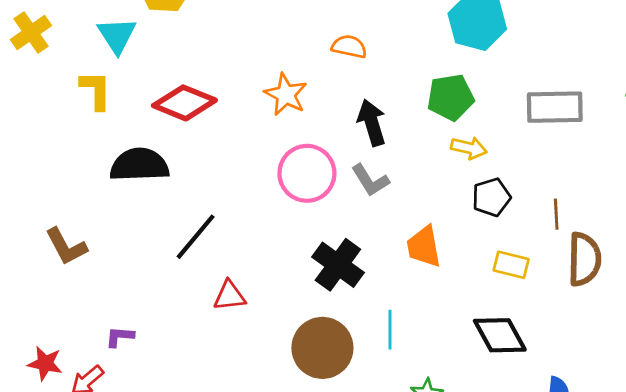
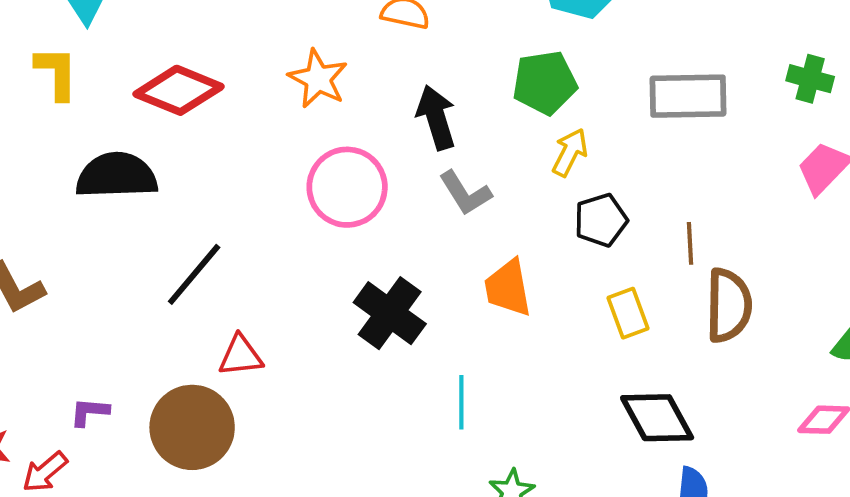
yellow arrow: (469, 148) -> (570, 152), turned -76
gray L-shape: (370, 180) -> (465, 193), moved
yellow rectangle: (511, 265) -> (628, 313), turned 56
black diamond: (500, 335) -> (657, 418), moved
brown circle: (322, 348) -> (192, 427), moved

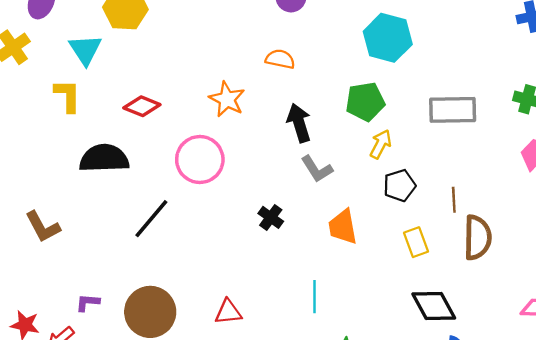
red diamond: (179, 90) -> (142, 106), size x0.7
pink circle: (347, 187) -> (200, 160), moved
black cross: (390, 313) -> (271, 217), moved, size x0.6
red triangle: (241, 356) -> (228, 312), moved

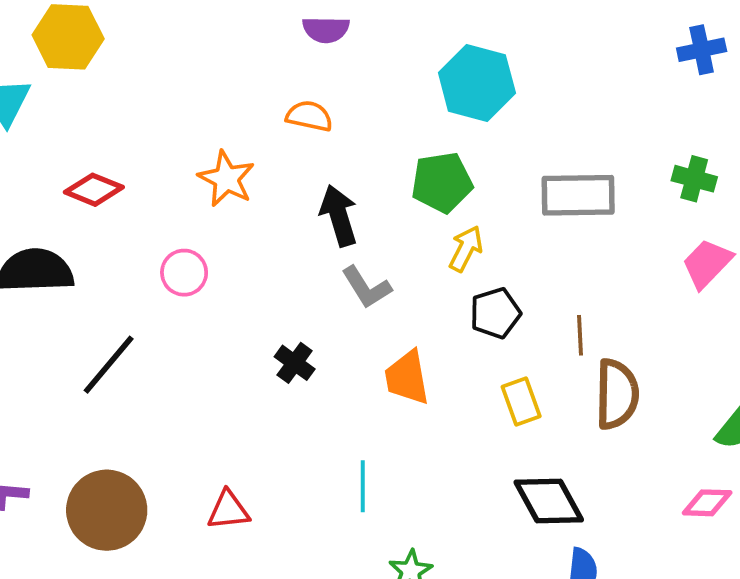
pink circle: (200, 160) -> (184, 273), size x0.6

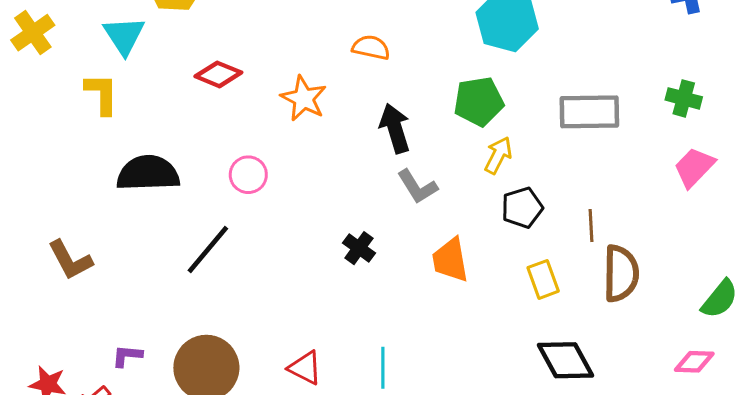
red diamond: (94, 190) -> (218, 74), moved
pink circle: (184, 273) -> (248, 175), moved
cyan line: (363, 486) -> (383, 368), moved
red triangle: (228, 510) -> (305, 368), turned 33

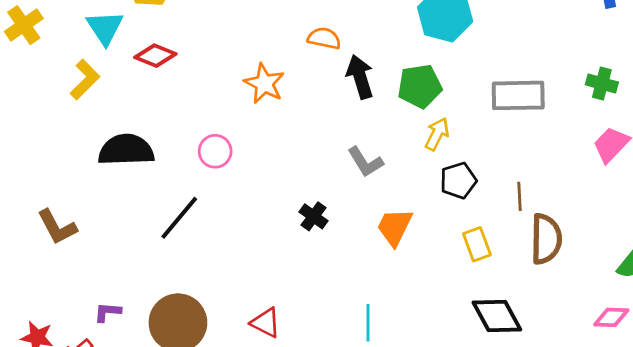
red diamond: (218, 74) -> (155, 56), moved
yellow L-shape: (102, 94) -> (85, 80), turned 45
black arrow: (395, 128) -> (360, 77), moved
orange trapezoid: (450, 260) -> (395, 227), turned 36
cyan line: (383, 368) -> (368, 323), moved

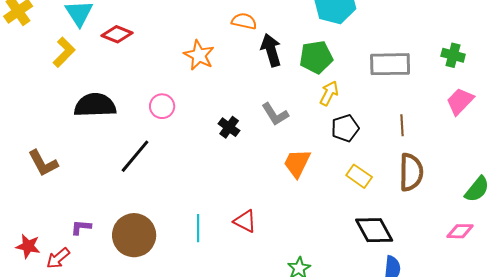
brown line: (519, 196) -> (402, 125), moved
black cross: (313, 216) -> (229, 127), moved
yellow rectangle: (477, 244) -> (359, 176), turned -35
red triangle: (266, 323) -> (245, 221), moved
cyan line: (368, 323) -> (198, 228), moved

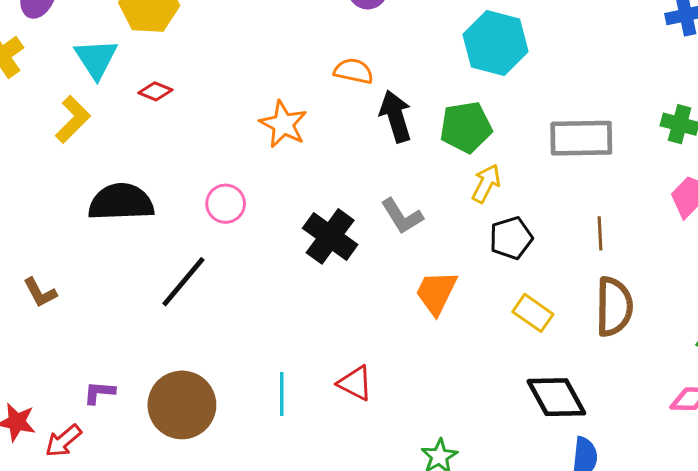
red diamond: (117, 34) -> (155, 91), size x0.7
black cross: (229, 127) -> (330, 236), size x1.6
brown L-shape: (43, 163) -> (40, 293), size x0.7

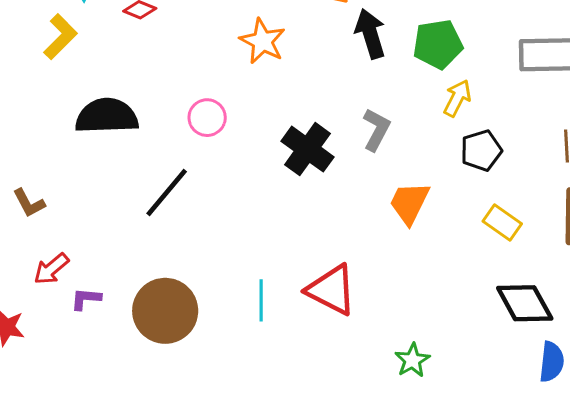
gray L-shape: (402, 216) -> (376, 130), turned -120
red triangle: (355, 383) -> (331, 290), size x1.5
red arrow: (63, 441) -> (51, 269), moved

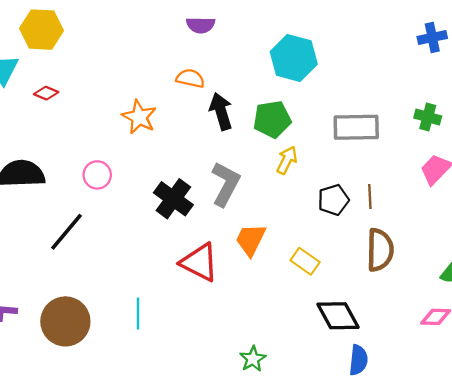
gray L-shape: (376, 130) -> (226, 184), size x1.4
black pentagon: (481, 151) -> (333, 200), moved
yellow rectangle: (502, 222) -> (305, 261), moved
red triangle: (331, 290) -> (199, 262), moved

